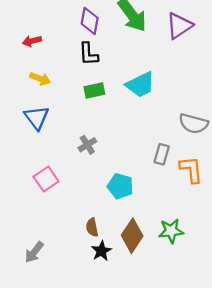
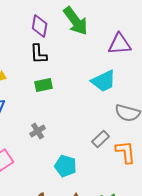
purple triangle: (179, 26) -> (120, 44), moved, turned 30
cyan trapezoid: (140, 85) -> (104, 81), moved
gray rectangle: (162, 154) -> (101, 139), turned 30

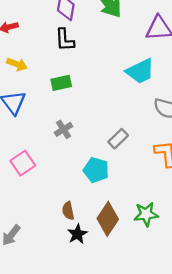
green rectangle: (44, 85) -> (61, 83), moved
gray rectangle: (101, 139) -> (118, 139), moved

